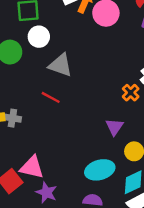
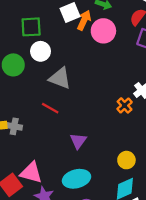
purple triangle: (114, 127) -> (78, 141), moved
cyan ellipse: (100, 170) -> (76, 179), moved

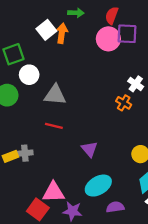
pink circle: (103, 31) -> (108, 39), moved

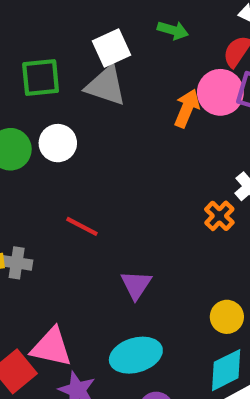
orange arrow: (62, 33) -> (187, 108), moved
white circle: (29, 75) -> (58, 143), moved
gray triangle: (55, 95) -> (106, 86), moved

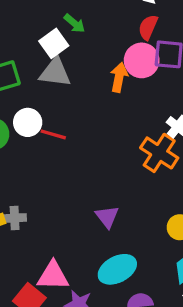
green arrow: (173, 30) -> (74, 23), moved, turned 35
orange cross: (219, 216) -> (159, 153), size x1.6
red line: (82, 226) -> (53, 134), moved

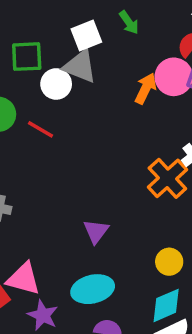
green arrow: (74, 23) -> (129, 22), moved
white circle: (28, 122) -> (56, 84), moved
red line: (53, 134) -> (41, 129), moved

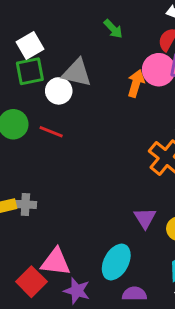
white square: (86, 35) -> (30, 45), moved
purple triangle: (96, 231) -> (145, 218), moved
cyan ellipse: (93, 289) -> (116, 262), turned -40

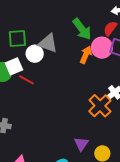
green arrow: (113, 29) -> (82, 29), moved, size x1.6
white square: (30, 45) -> (14, 66), moved

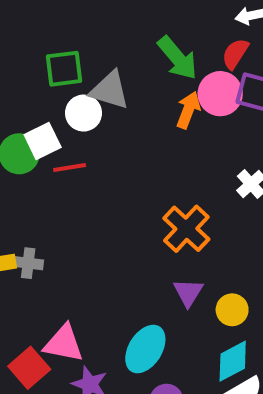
green square: (17, 39) -> (64, 69), moved
red line: (26, 80) -> (70, 167), turned -35
orange cross: (100, 106) -> (186, 229), moved

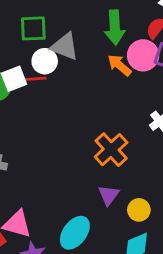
green arrow: (177, 58) -> (115, 27), turned 32
orange arrow: (188, 110) -> (119, 65), turned -75
red line: (70, 167) -> (35, 79), moved

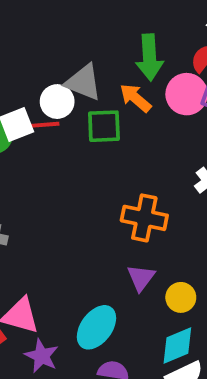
green square: (33, 28) -> (104, 126), moved
orange arrow: (119, 65) -> (135, 98), moved
orange cross: (111, 150) -> (144, 218), turned -36

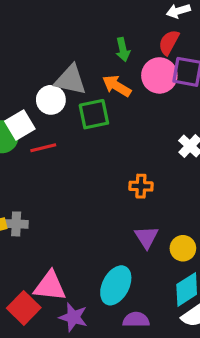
green arrow: (149, 57) -> (123, 50), size x0.6
red line: (44, 125) -> (43, 148), moved
orange cross: (144, 218) -> (141, 186), size x0.6

